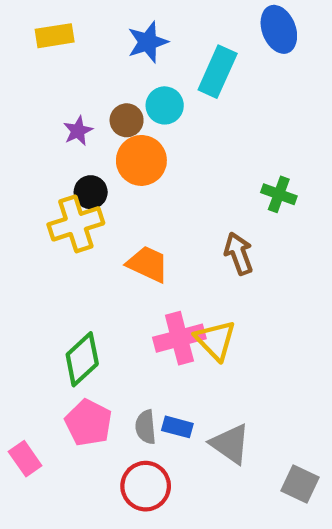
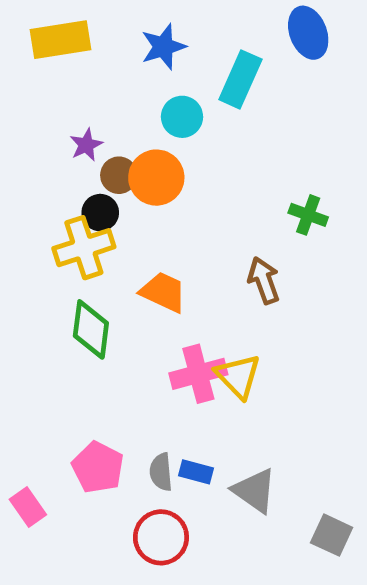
yellow rectangle: (55, 36) -> (61, 40), size x1.4
brown circle: (127, 120) -> (119, 175), moved
green diamond: (82, 359) -> (91, 329), moved, turned -40

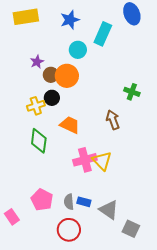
black circle: (100, 213) -> (52, 98), moved
yellow cross: (84, 248) -> (36, 106), size x0.7
gray square: (332, 535) -> (131, 229), moved

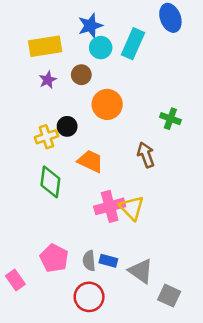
yellow rectangle: (26, 17) -> (45, 46), moved
cyan circle: (78, 50) -> (101, 48), moved
brown circle: (51, 75) -> (81, 75), moved
orange circle: (67, 76) -> (107, 104), moved

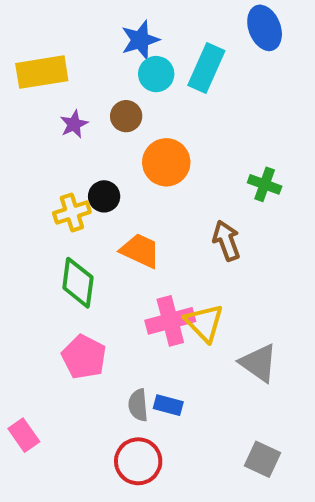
yellow rectangle: (45, 46) -> (42, 72), moved
pink pentagon: (54, 258) -> (84, 357), moved
gray triangle: (141, 271) -> (259, 363), moved

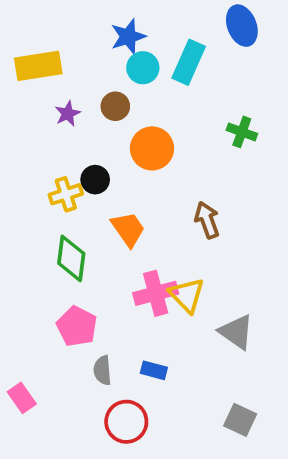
green cross: (265, 184) -> (242, 132), moved
orange trapezoid: (140, 251) -> (128, 229), turned 30
gray semicircle: (138, 405) -> (102, 370), moved

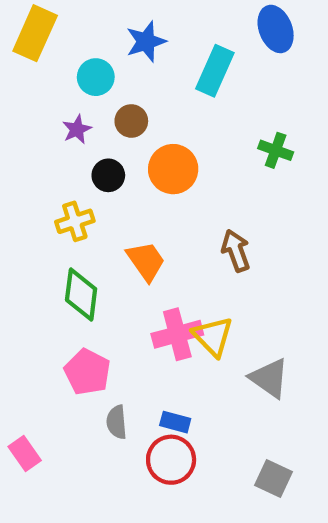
yellow rectangle: (38, 66) -> (35, 33), moved, turned -57
cyan circle: (143, 68) -> (96, 77), moved
black circle: (95, 180) -> (108, 175), moved
red circle: (126, 422) -> (171, 460), moved

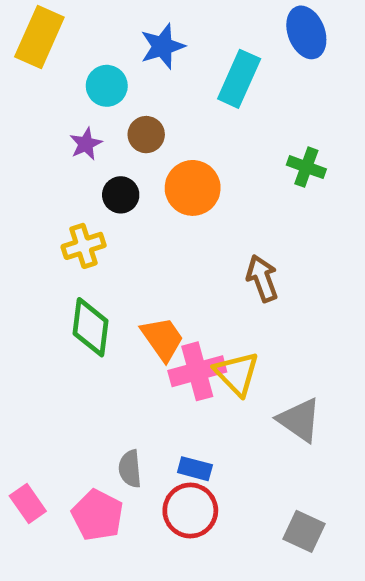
orange trapezoid: (146, 261) -> (162, 339), moved
pink pentagon: (87, 372) -> (97, 515), moved

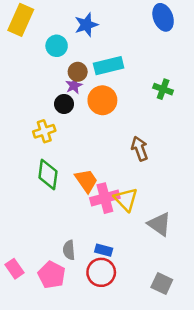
cyan rectangle: (239, 79) -> (109, 66), moved, turned 52
purple star: (86, 144) -> (74, 85), moved

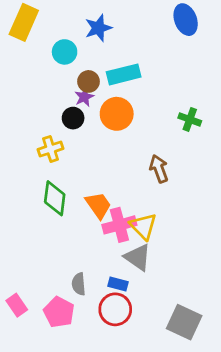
green cross: (163, 89) -> (190, 119), moved
gray triangle: (159, 224) -> (138, 257), moved
gray square: (162, 284) -> (184, 322), size x1.4

